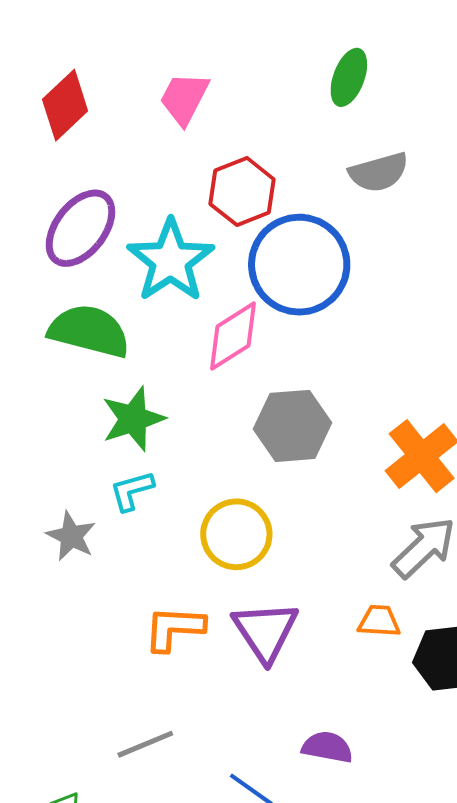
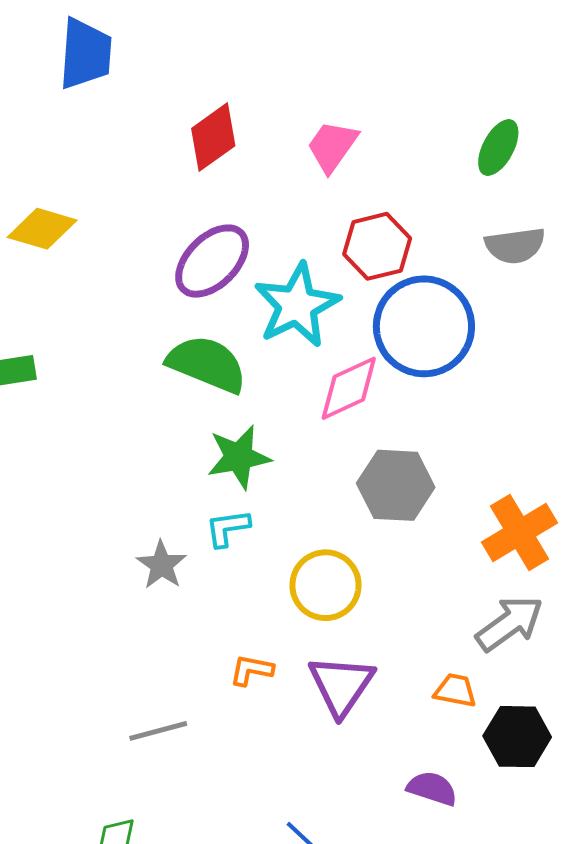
orange L-shape: (174, 628) -> (251, 670), size x0.7
gray line: (145, 744) -> (158, 731), moved
purple semicircle: (327, 747) -> (432, 788), moved

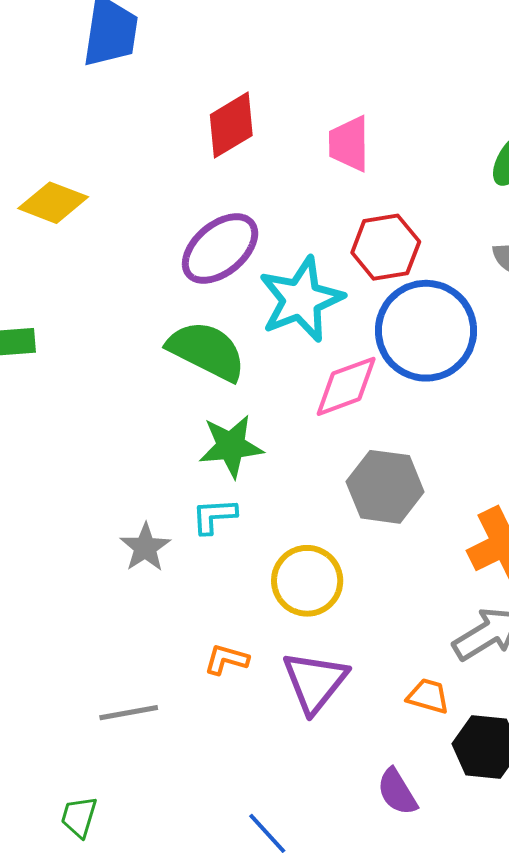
pink trapezoid: (332, 146) -> (349, 144), turned -40
purple semicircle: (432, 788) -> (397, 792), turned -144

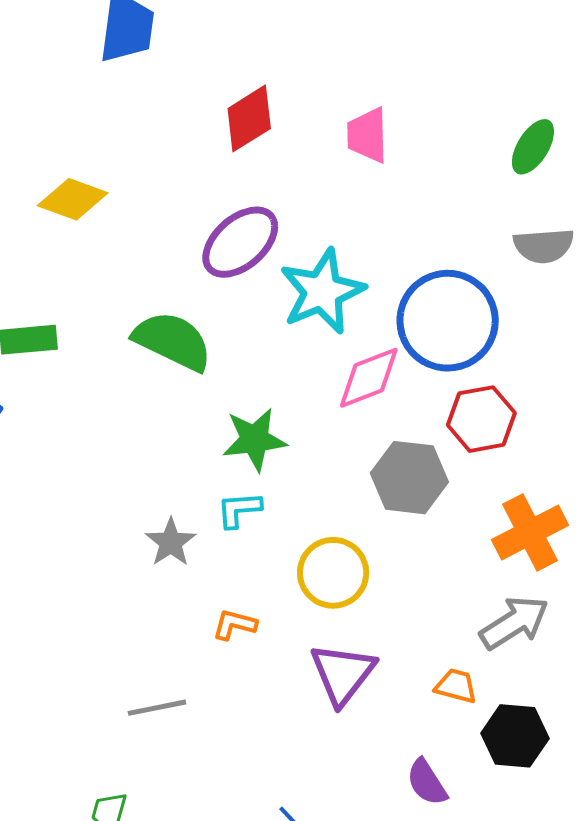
red hexagon: (386, 247) -> (481, 419), moved
green semicircle: (207, 351) -> (173, 341), moved
orange L-shape: (226, 659) -> (235, 625), moved

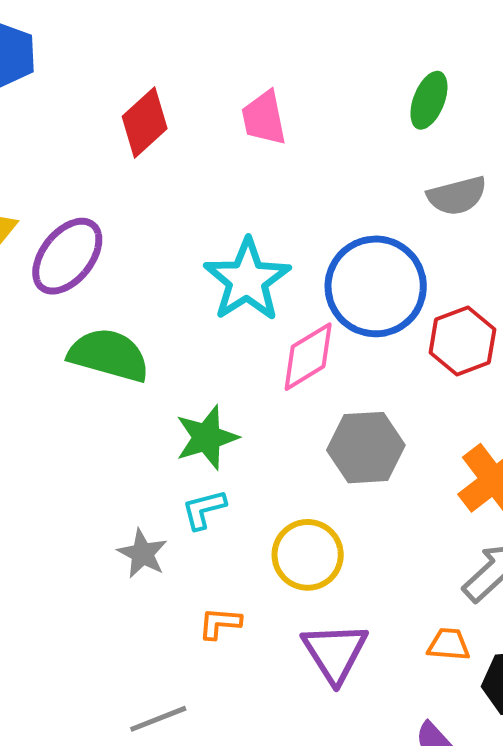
purple ellipse: (240, 242) -> (67, 256), moved
red hexagon: (481, 419) -> (462, 341), moved

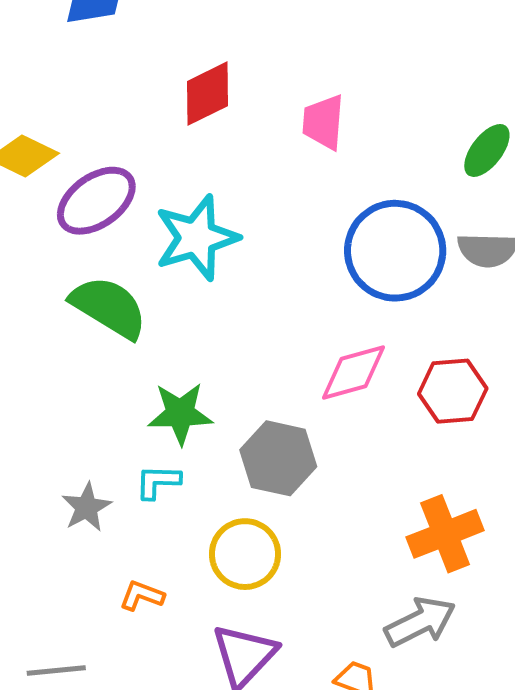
cyan star: (247, 280) -> (197, 238), moved
blue circle: (376, 286) -> (395, 251), moved
pink diamond: (308, 357) -> (353, 372), moved
gray hexagon: (366, 448) -> (278, 458), moved

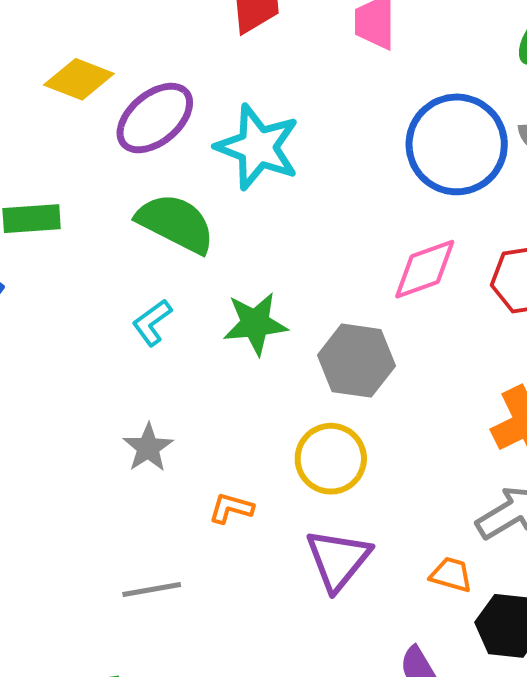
cyan star: (197, 238) -> (258, 147), turned -30
cyan L-shape: (158, 482) -> (152, 323), moved, turned -33
gray star: (87, 507) -> (148, 448), moved

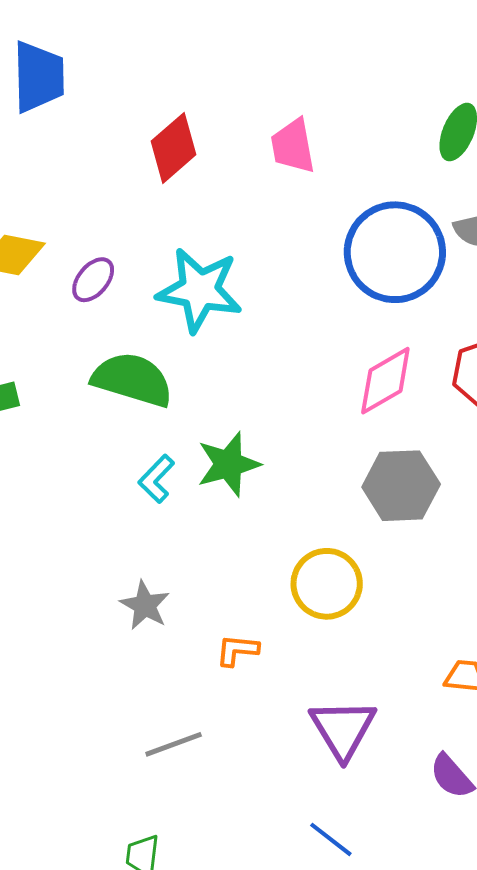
purple ellipse: (155, 118) -> (93, 280), size x0.6
cyan L-shape: (152, 323) -> (156, 479), moved
gray hexagon: (356, 361) -> (401, 486), moved
purple triangle: (338, 560) -> (343, 729), moved

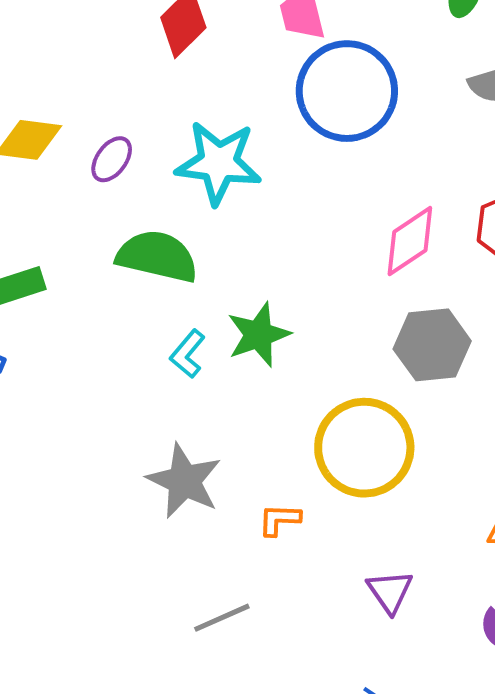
blue circle: (395, 252) -> (347, 91), moved
yellow circle: (327, 584) -> (364, 448), size x1.4
gray star: (145, 605) -> (184, 481), size x1.5
purple triangle: (343, 729) -> (390, 591), size x0.7

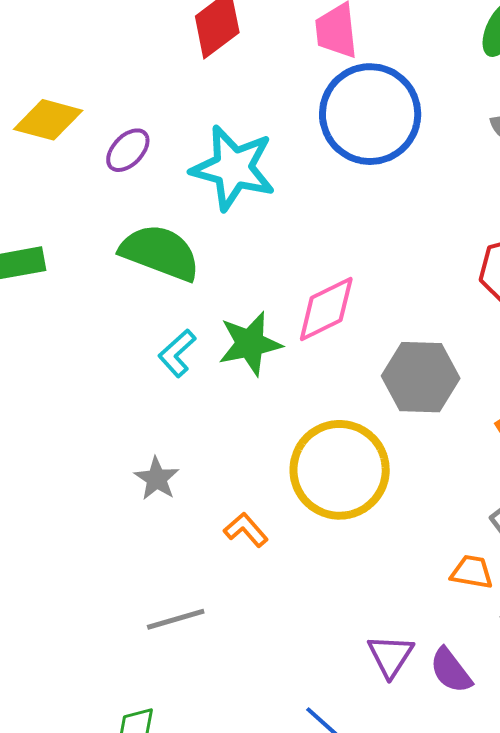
pink diamond: (410, 241) -> (326, 309), moved
gray star: (184, 481) -> (157, 479), size x0.6
orange L-shape: (279, 520) -> (246, 530), turned 39
purple triangle: (390, 591) -> (390, 656), moved

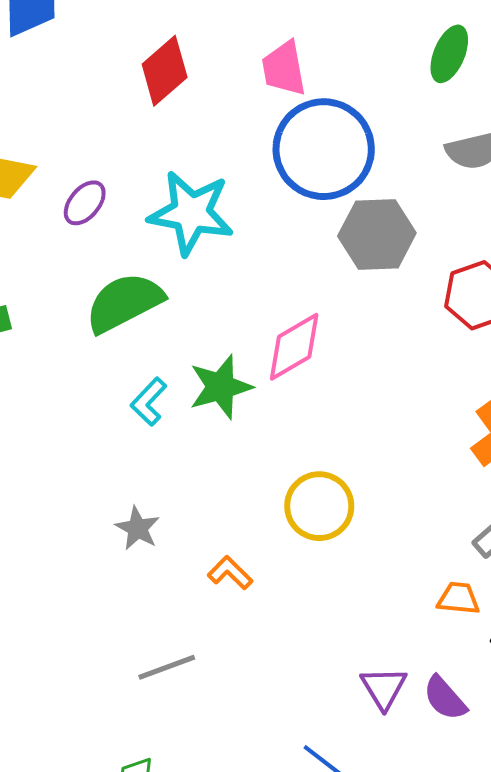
green semicircle: (160, 253) -> (124, 303), turned -44
gray hexagon: (421, 377) -> (377, 234), moved
yellow circle: (340, 470) -> (319, 506), size x0.7

